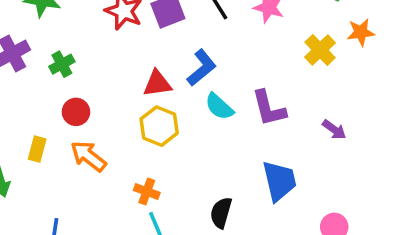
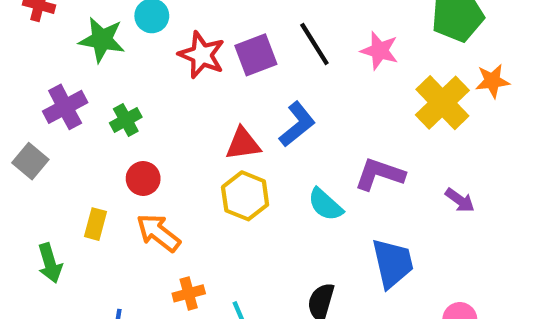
yellow cross: (320, 50) -> (442, 103), size x1.4
cyan semicircle: (219, 107) -> (325, 205), moved
purple L-shape: (269, 108) -> (380, 174), turned 123
orange cross: (147, 191) -> (189, 293), moved, turned -35

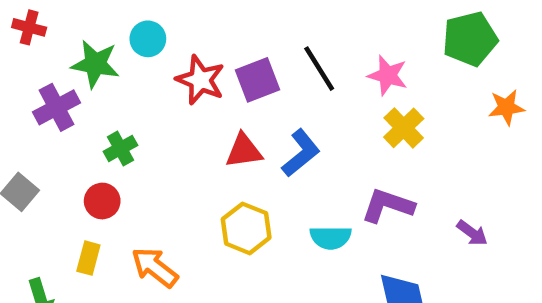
yellow cross: (442, 103) -> (404, 128), moved, size x0.7
purple cross: (65, 107) -> (56, 107), moved
red triangle: (243, 144) -> (244, 151), moved
red circle: (143, 179) -> (102, 201), moved
cyan semicircle: (325, 205) -> (331, 238), turned -42

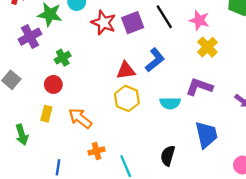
red triangle: (244, 151) -> (126, 70), moved

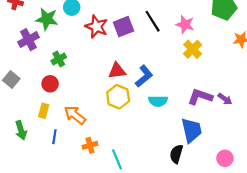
blue L-shape: (155, 60) -> (144, 76), moved
purple L-shape: (199, 87) -> (200, 97), moved
black semicircle: (168, 156) -> (176, 154), moved
blue line: (58, 167) -> (54, 137), moved

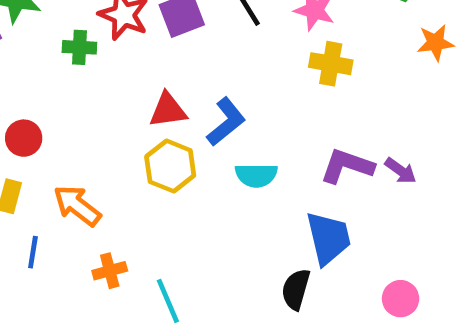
yellow cross: (193, 49) -> (331, 64), turned -36
green cross: (59, 59) -> (79, 47), moved, turned 32

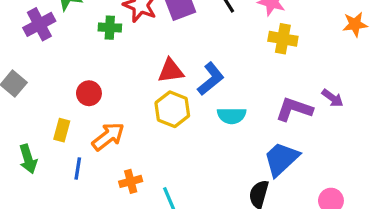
red circle: (24, 138) -> (89, 93), moved
purple arrow: (401, 171) -> (333, 98), moved
orange arrow: (77, 206) -> (108, 137), turned 104
blue trapezoid: (328, 238) -> (281, 159), turned -120

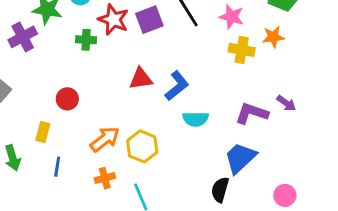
orange star: (355, 24) -> (273, 37), moved
yellow hexagon: (172, 109) -> (142, 146), moved
orange arrow: (108, 137) -> (105, 139), moved

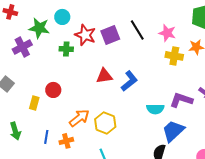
cyan semicircle: (196, 119) -> (155, 109), moved
yellow rectangle: (43, 132) -> (34, 103), moved
orange cross: (105, 178) -> (66, 141), moved

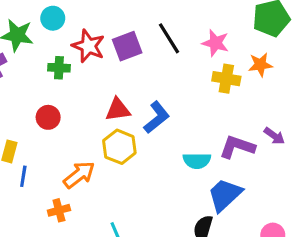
red circle: (53, 90) -> (48, 117), moved
yellow hexagon: (105, 123) -> (119, 147), moved
blue line: (46, 137) -> (23, 176), moved

